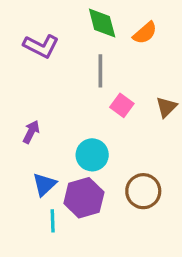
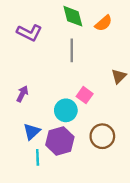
pink square: (122, 105) -> (85, 95), moved

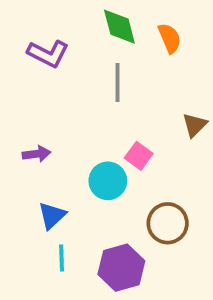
orange semicircle: (103, 23) -> (170, 38), turned -72
purple arrow: (22, 94) -> (37, 154), turned 56
purple hexagon: (60, 141) -> (121, 268), moved

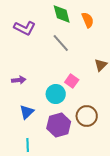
gray line: (117, 83) -> (61, 43), turned -42
cyan line: (62, 258) -> (28, 145), moved
purple hexagon: (121, 268) -> (59, 125), moved

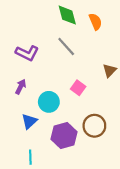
purple L-shape: (25, 28) -> (27, 53), moved
purple arrow: (19, 80) -> (21, 87), turned -56
cyan circle: (56, 94) -> (49, 102), moved

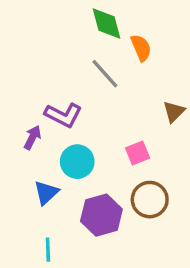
orange semicircle: (95, 22) -> (141, 48), moved
purple L-shape: (27, 53) -> (63, 115), moved
pink square: (78, 88) -> (138, 153), moved, turned 32

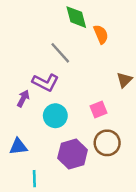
gray line: (105, 74) -> (60, 53), moved
blue triangle: (46, 193) -> (18, 147), moved, turned 36

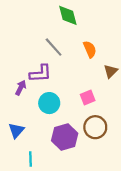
orange semicircle: (101, 34) -> (90, 49), moved
purple L-shape: (45, 82) -> (40, 73), turned -30
blue triangle: (18, 147) -> (16, 130), turned -42

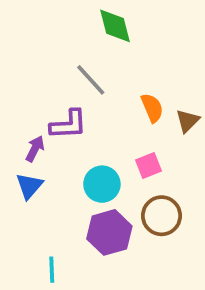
orange semicircle: (90, 49) -> (152, 108), moved
cyan circle: (49, 103) -> (102, 184), moved
blue triangle: (16, 130) -> (29, 186), moved

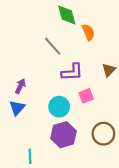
orange semicircle: (152, 108) -> (88, 32), moved
purple L-shape: (68, 125) -> (72, 72), moved
brown circle: (162, 216) -> (103, 134), moved

